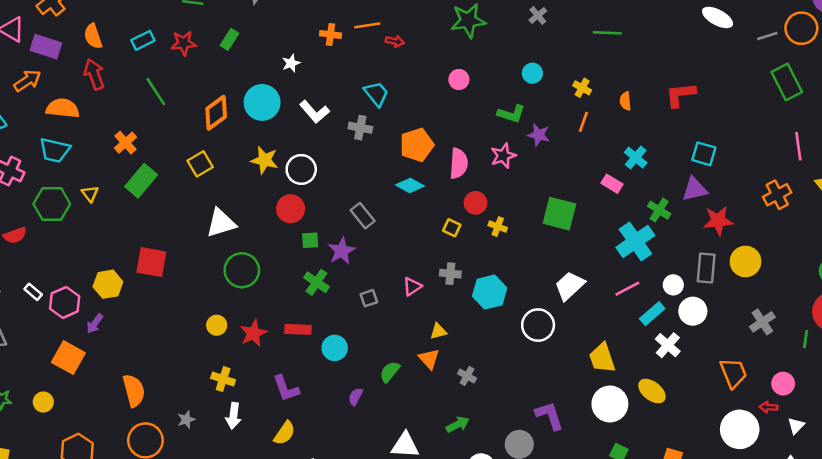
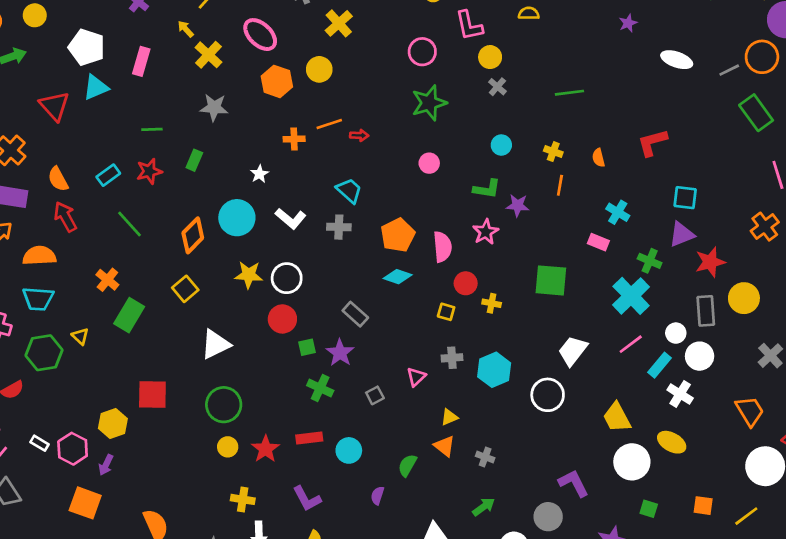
green circle: (242, 270) -> (224, 405), moved

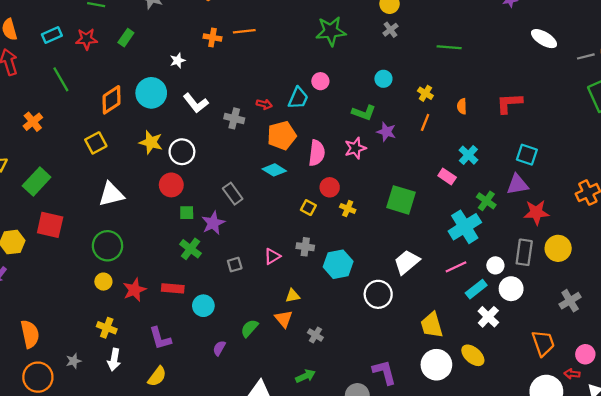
red arrow: (359, 135) -> (264, 104), moved
cyan trapezoid: (349, 191) -> (298, 98), moved, turned 60
green rectangle: (129, 315) -> (37, 181), moved

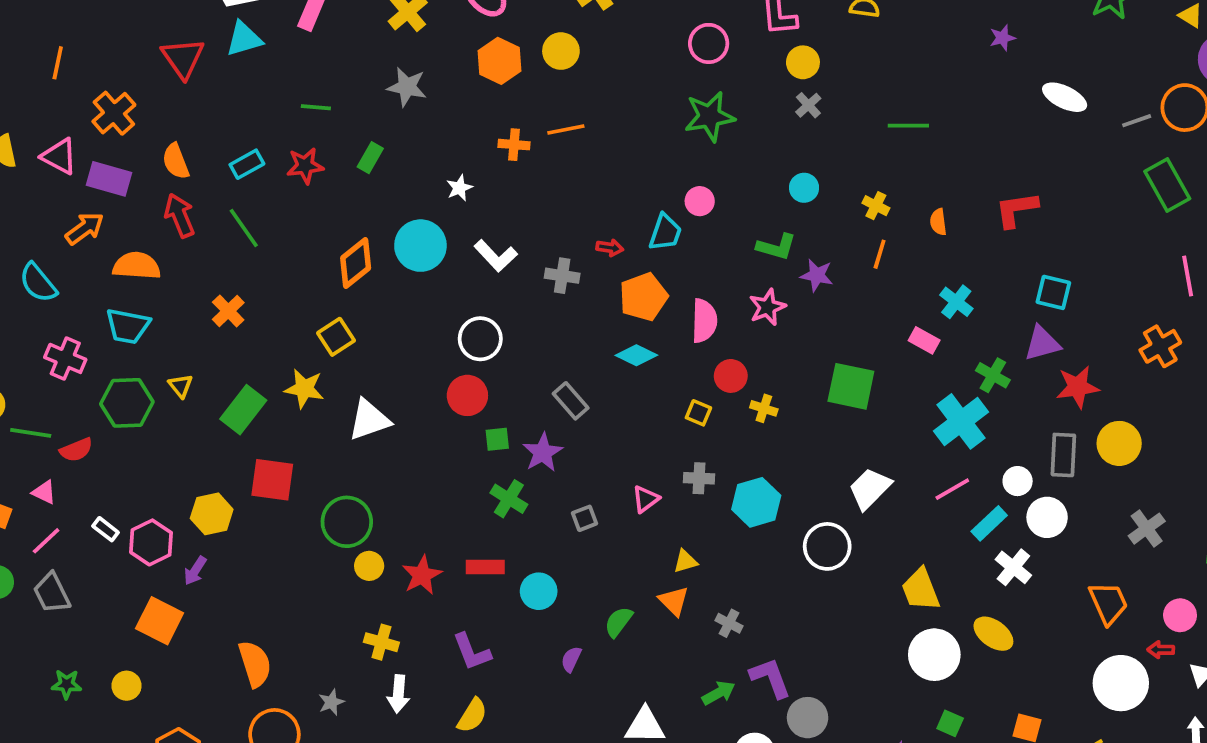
green line: (61, 79) -> (244, 228), moved
yellow star: (151, 142) -> (304, 389), moved
green circle: (107, 246) -> (347, 522), moved
purple L-shape: (384, 372) -> (770, 678), moved

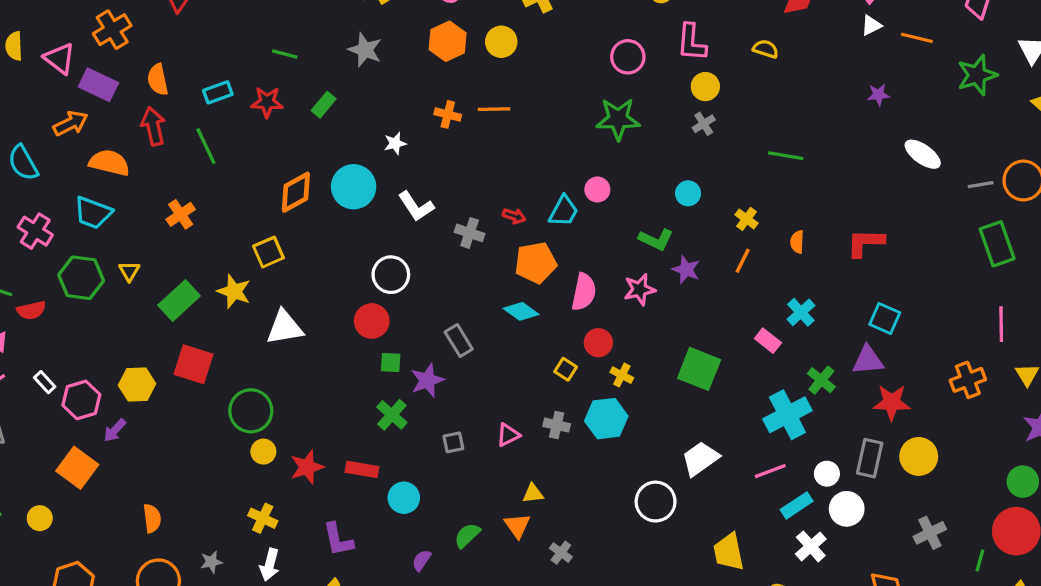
cyan hexagon: (756, 502) -> (606, 419), moved
orange semicircle: (255, 664) -> (152, 518), size x0.7

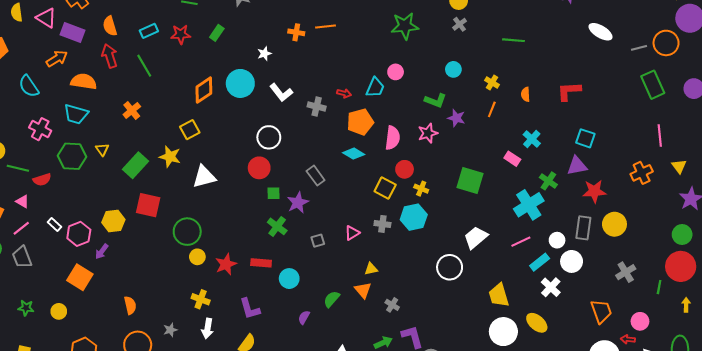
yellow square: (566, 369) -> (385, 188), size x1.5

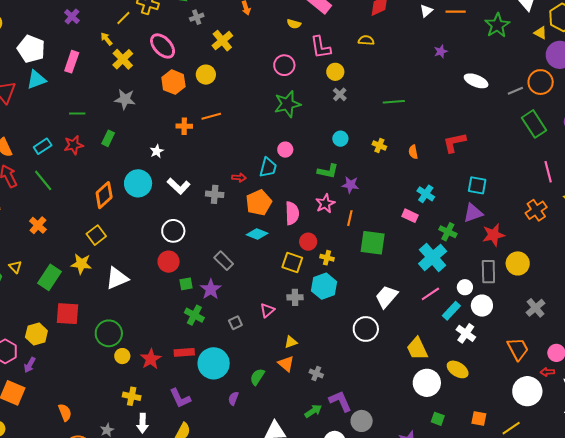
orange line: (492, 109) -> (350, 218), moved
cyan circle: (289, 279) -> (214, 363), size x1.6

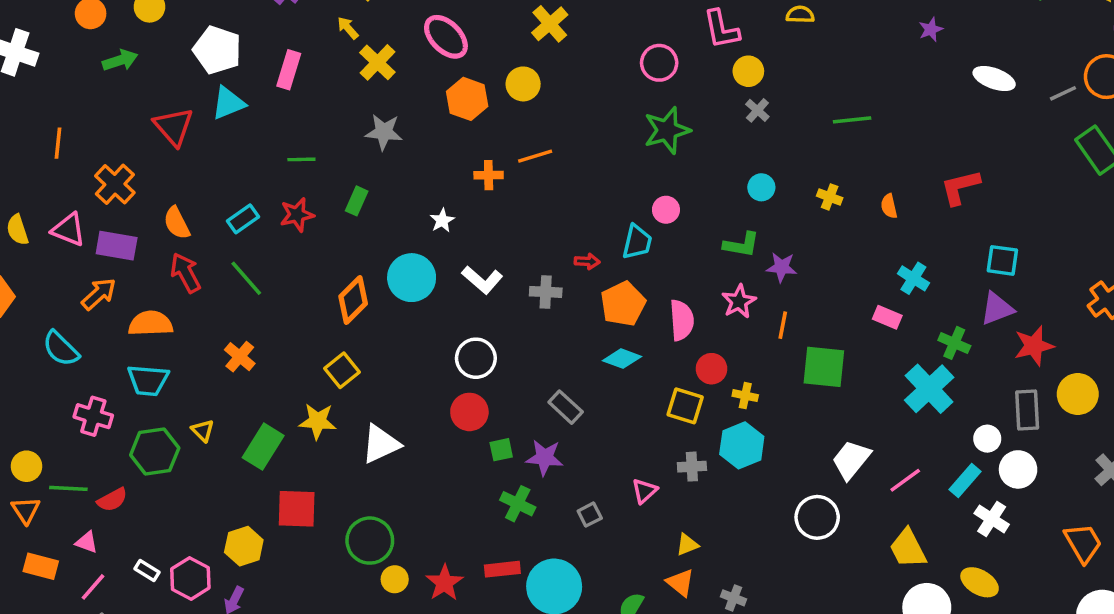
purple star: (211, 289) -> (545, 458), turned -30
pink line: (430, 294) -> (905, 480), moved

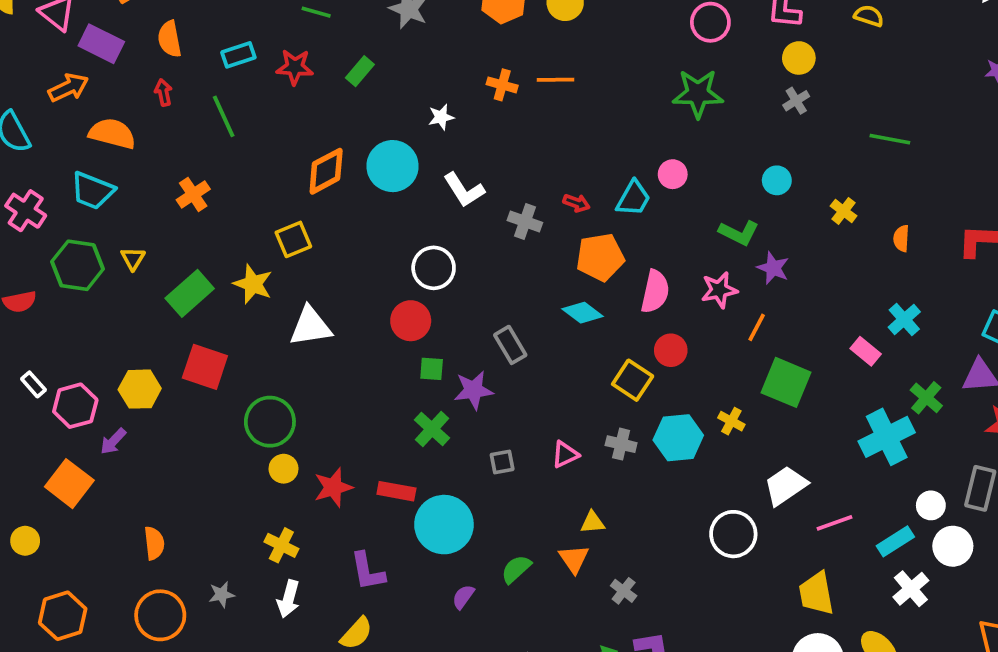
red arrow: (186, 273) -> (163, 92), size x0.6
yellow cross: (745, 396) -> (731, 421), moved
purple star: (545, 458) -> (473, 390), turned -30

